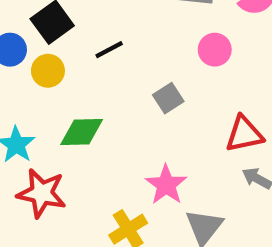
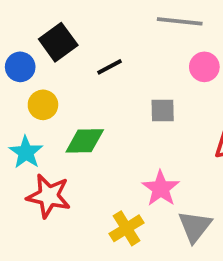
yellow circle: (48, 71) -> (43, 105), moved
gray square: (168, 98) -> (163, 111), turned 32

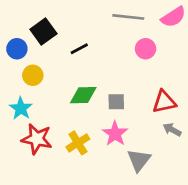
gray square: (163, 111) -> (116, 102), moved
green diamond: (85, 141) -> (83, 95), moved
yellow cross: (127, 228) -> (78, 143), moved

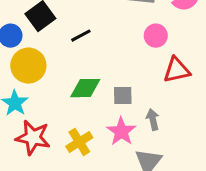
yellow circle: (33, 75) -> (28, 66), size x1.5
red triangle: (164, 102) -> (177, 70), moved
gray arrow: (172, 130) -> (153, 119), moved, turned 48

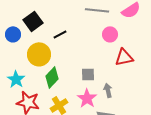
yellow circle: (28, 66) -> (39, 54), moved
green diamond: (85, 88) -> (52, 77), moved, turned -45

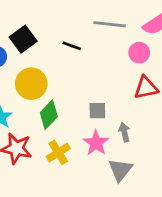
black line: (60, 34) -> (72, 46), moved, turned 48
pink circle: (110, 34) -> (139, 53), moved

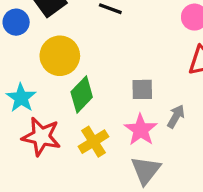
gray arrow: (124, 132) -> (176, 116), turned 42
gray triangle: (120, 170) -> (146, 170), moved

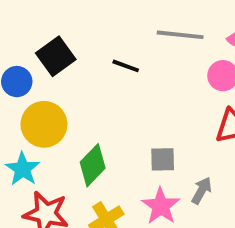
yellow circle: (60, 56) -> (44, 124), moved

